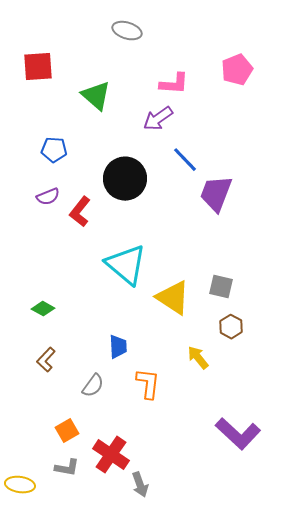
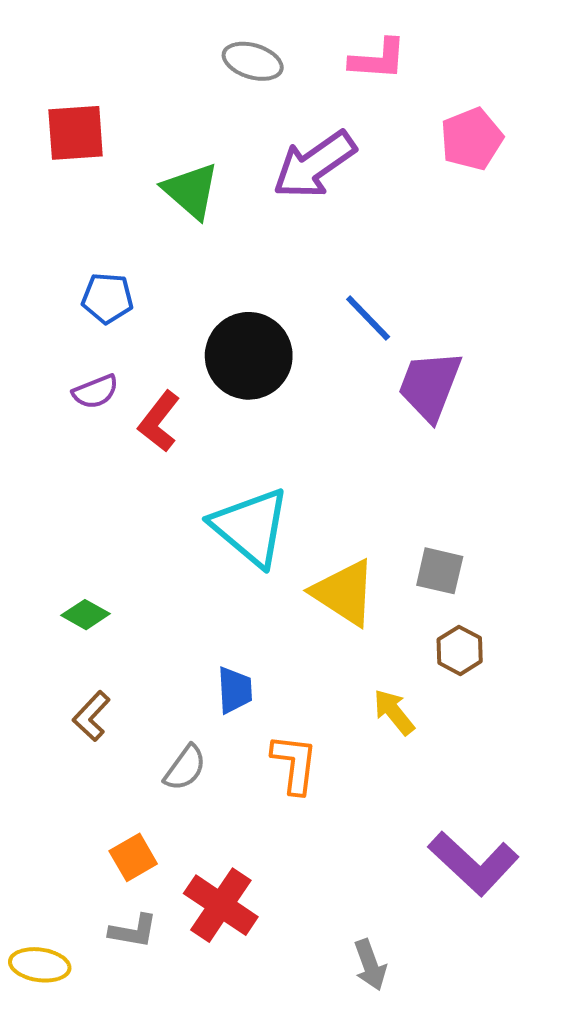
pink L-shape: (174, 84) -> (378, 59), moved
purple arrow: (158, 119) -> (314, 165), moved, size x1.4
gray arrow: (140, 485) -> (370, 965), moved

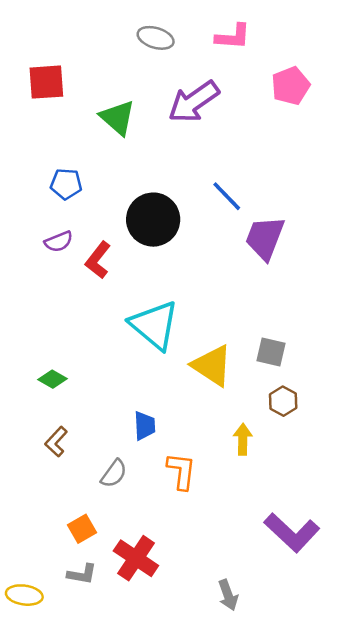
yellow arrow: (394, 712) -> (243, 439), turned 40

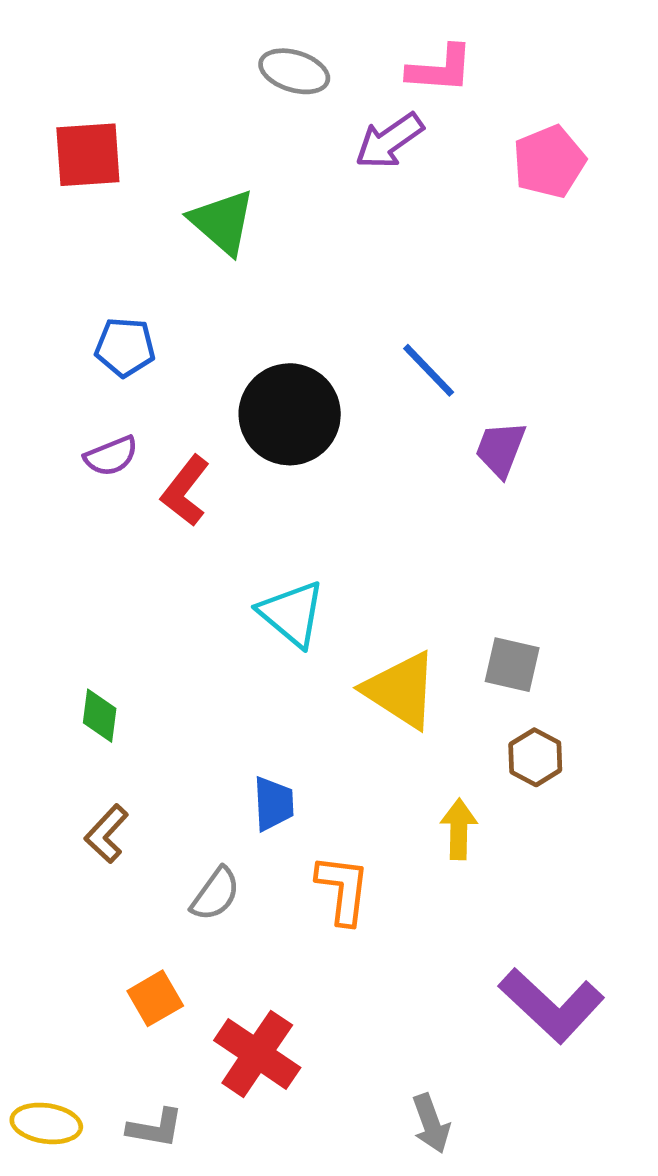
purple arrow: (194, 102) -> (389, 141), moved, size x0.7
purple trapezoid: (265, 238) -> (500, 449), size x0.7
cyan triangle: (154, 325) -> (292, 614), size x0.7
green diamond: (53, 379) -> (100, 716), turned 68
gray L-shape: (82, 574) -> (155, 1128), moved

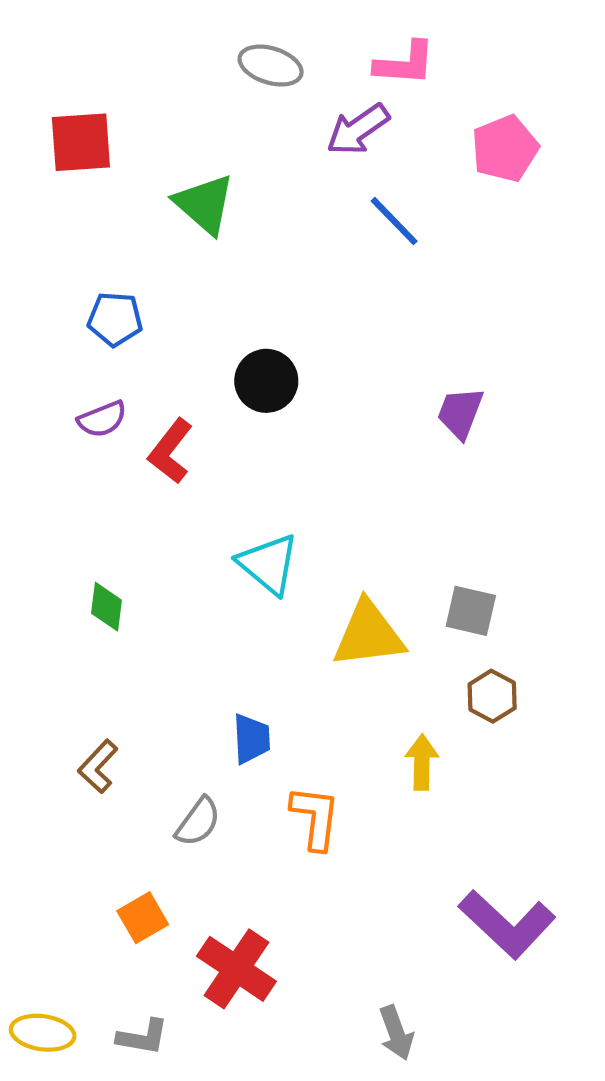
blue line: (429, 370) -> (394, 221), moved
black circle: (290, 414) -> (266, 381), size x0.7
yellow triangle: (401, 690) -> (369, 634), turned -40
green diamond: (100, 716) -> (107, 607), moved

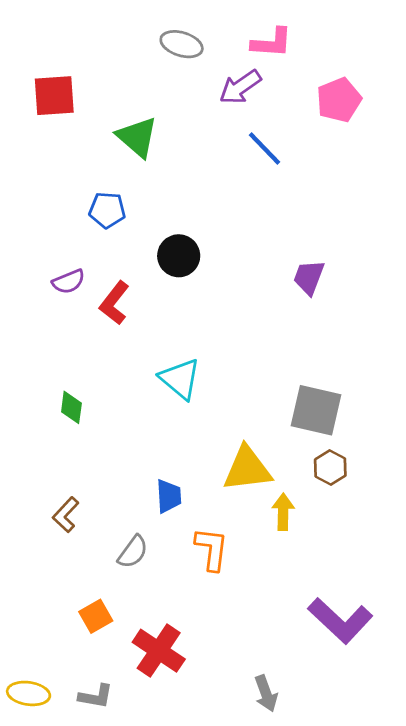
blue pentagon: (115, 319) -> (107, 210), moved
gray square: (471, 611) -> (316, 410), size x1.5
yellow triangle: (369, 634) -> (247, 469), moved

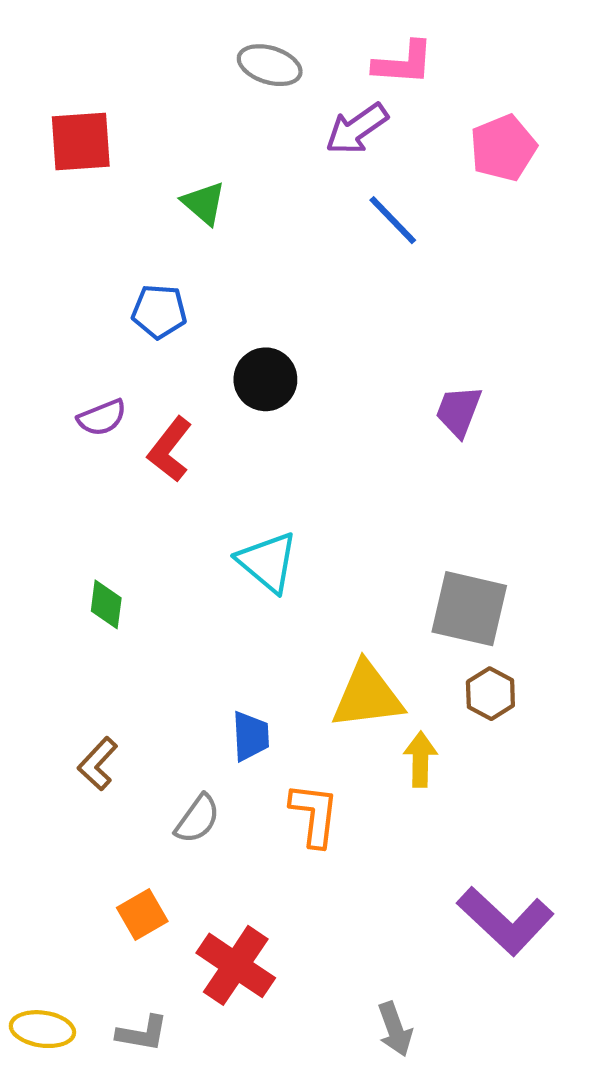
green triangle: (137, 137) -> (204, 203), size x0.7

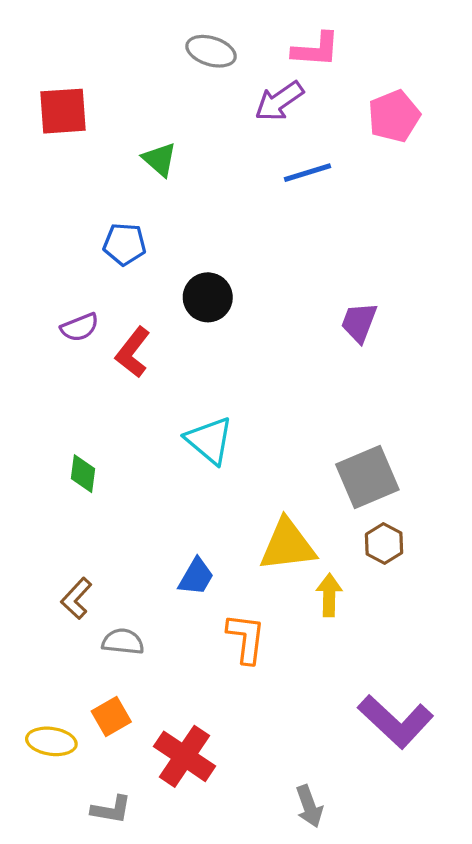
blue line: (393, 220) -> (308, 173), turned -63
gray square: (469, 609) -> (367, 477), turned -36
blue trapezoid: (251, 736) -> (196, 577), turned 33
gray semicircle: (197, 819) -> (123, 642), moved, turned -120
yellow ellipse: (42, 1029) -> (51, 741), moved

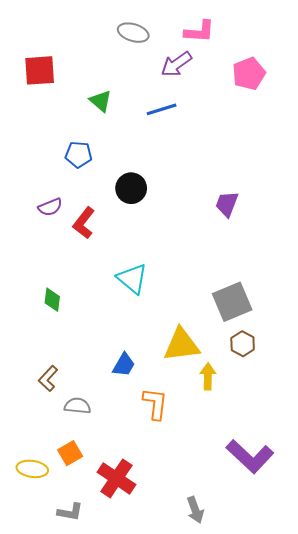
blue line: (308, 173) -> (162, 109), moved

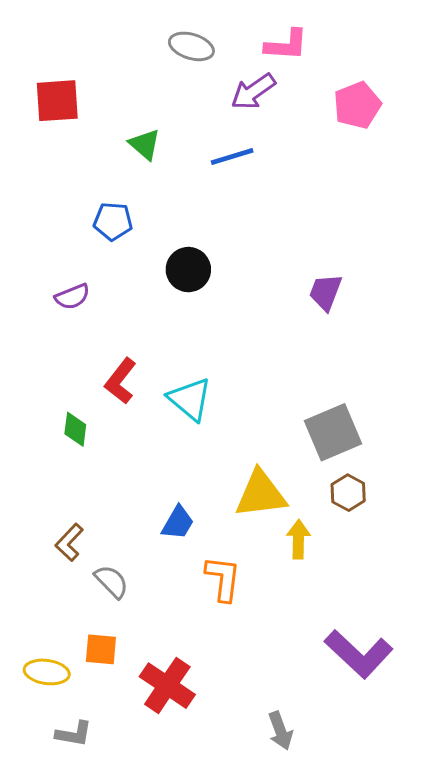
red L-shape: (84, 223) -> (121, 381), moved
gray semicircle: (78, 406) -> (112, 582), turned 40
orange square: (70, 453) -> (101, 649), turned 35
gray L-shape: (70, 512) -> (74, 734), moved

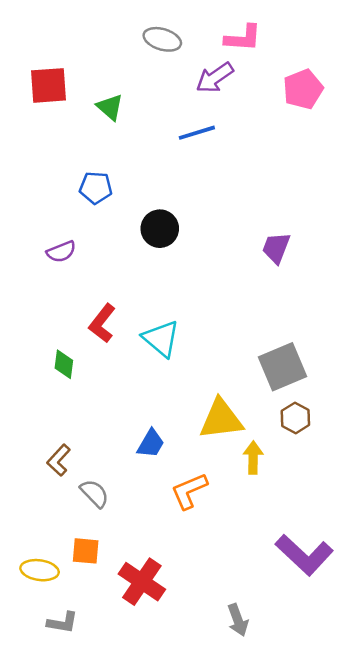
green triangle: (145, 144) -> (110, 107), moved
orange L-shape: (223, 579) -> (189, 491), turned -120

